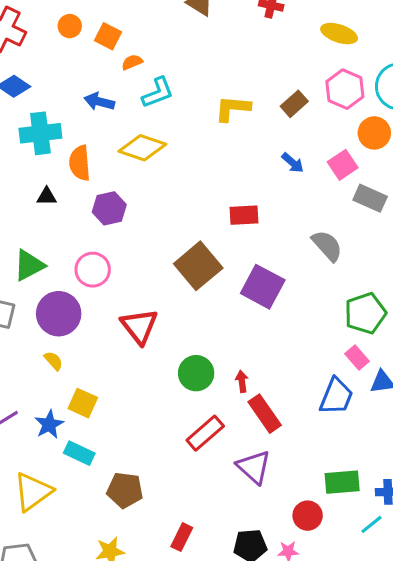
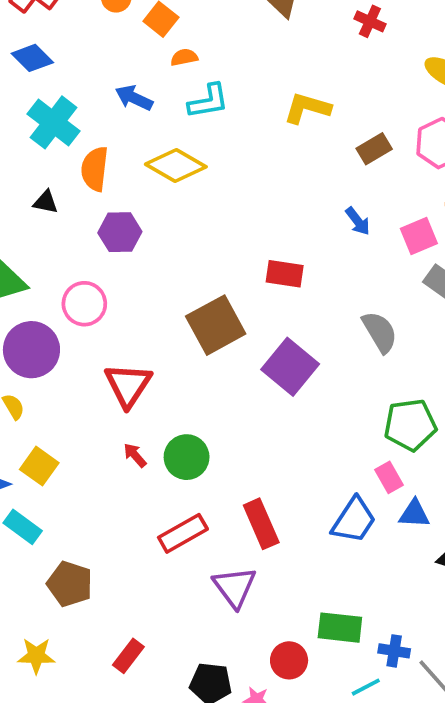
yellow L-shape: (233, 108) -> (307, 108), moved
cyan cross: (40, 133) -> (54, 122), turned 33
red arrow: (242, 381) -> (135, 455), moved, turned -45

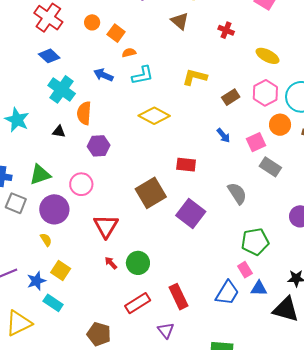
yellow diamond: (176, 166) -> (154, 116), moved
brown pentagon: (70, 584) -> (99, 334), moved
purple triangle: (235, 587) -> (166, 330), size x0.7

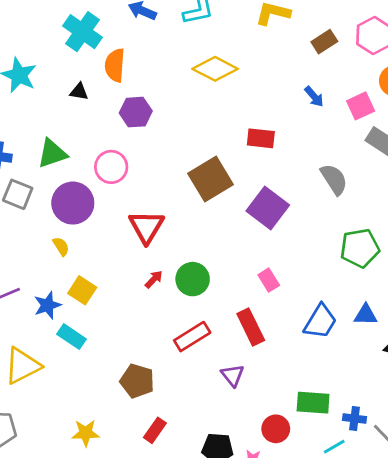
red arrow: (111, 263) -> (154, 279), turned 88
pink rectangle: (245, 270) -> (269, 280), moved

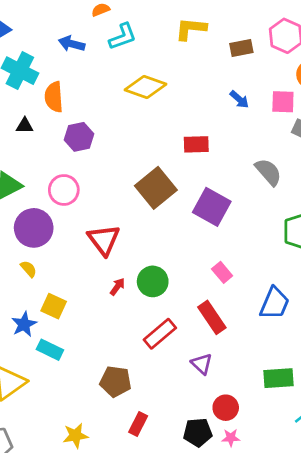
brown rectangle: (324, 42) -> (241, 48), turned 30
pink square: (361, 106) -> (283, 102), turned 35
red circle: (276, 429) -> (226, 408), moved

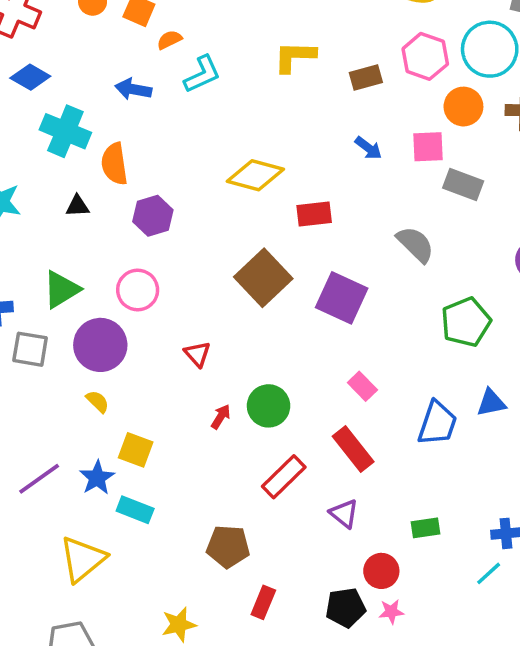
yellow diamond: (146, 87) -> (255, 175), moved
red triangle: (104, 240) -> (197, 354), size x0.6
green rectangle: (279, 378) -> (425, 528), moved, size x0.7

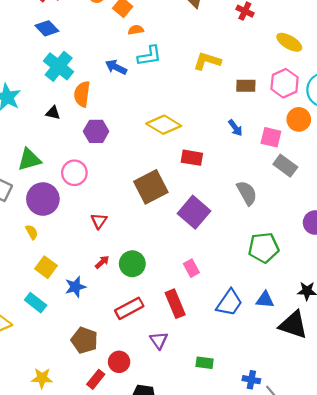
blue arrow: (133, 89) -> (116, 67), moved
blue star: (97, 478) -> (75, 287), moved
red circle: (381, 571) -> (119, 362), moved

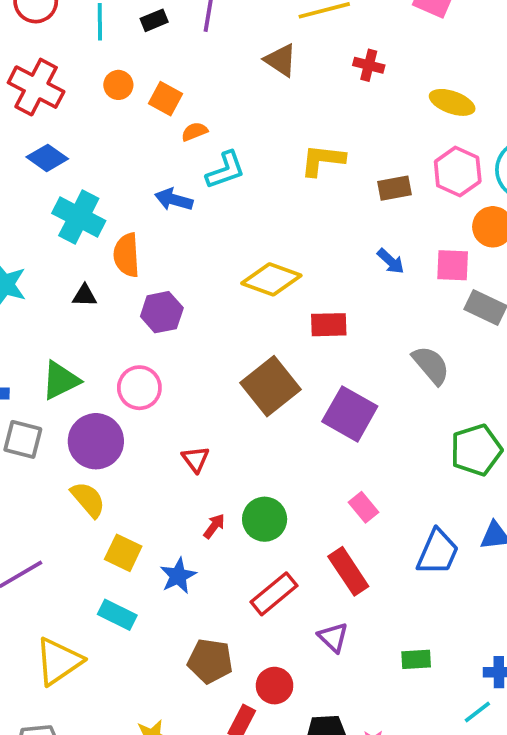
yellow semicircle: (32, 232) -> (88, 499), size x1.5

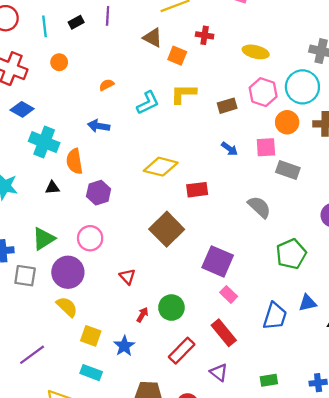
orange square: (166, 99) -> (177, 56), moved
cyan L-shape: (225, 170) -> (148, 103), moved
purple square: (350, 414) -> (218, 261), moved

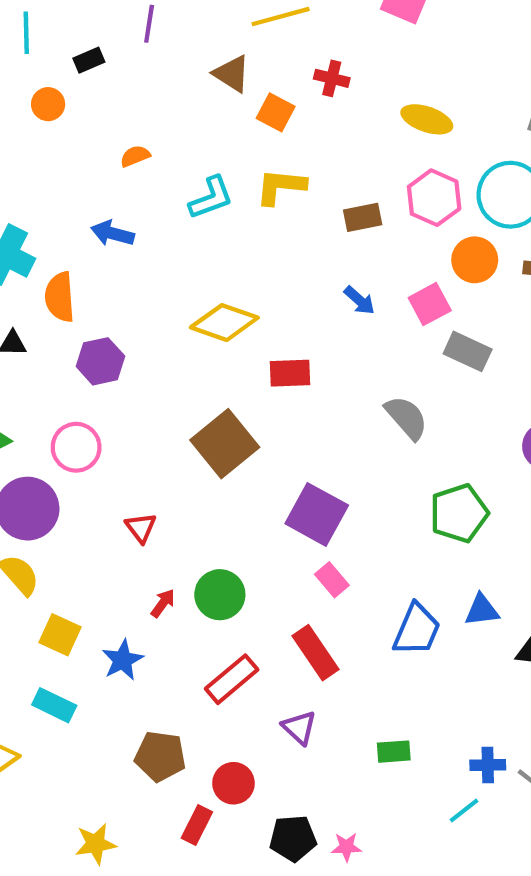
black rectangle: (76, 22) -> (89, 60), moved
pink square: (266, 147) -> (430, 304), turned -30

